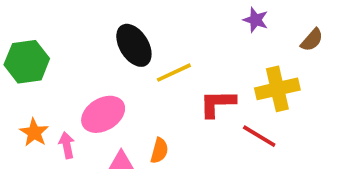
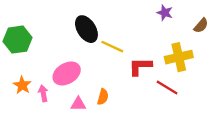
yellow line: (174, 73) -> (112, 47), turned 50

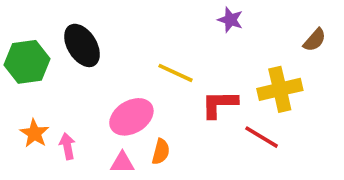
purple star: (165, 13) -> (230, 20), moved
black ellipse: (86, 29) -> (82, 45), moved
pink ellipse: (67, 73) -> (131, 117), moved

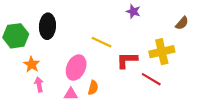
black ellipse: (82, 45) -> (47, 26), turned 35
pink ellipse: (131, 117) -> (76, 68), turned -35
orange star: (34, 133) -> (32, 64), moved

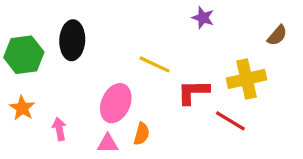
orange star: (32, 64) -> (22, 108), moved

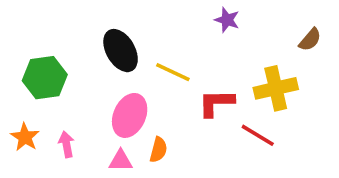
black ellipse: (72, 40) -> (121, 51), moved, turned -33
green hexagon: (24, 55) -> (45, 78), moved
orange star: (22, 108) -> (25, 137), moved

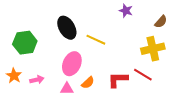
brown semicircle: (310, 40) -> (161, 22), moved
red L-shape: (216, 103) -> (118, 80), moved
pink arrow: (66, 144) -> (37, 80), turned 88
orange semicircle: (158, 150) -> (88, 83), turned 32

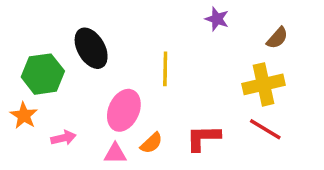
black ellipse: (67, 28) -> (91, 48), moved
yellow line: (96, 40) -> (165, 69), turned 66
red line: (143, 75) -> (265, 129), moved
orange star: (14, 76) -> (24, 115), moved

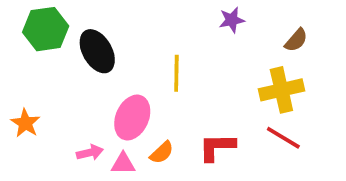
purple star: (217, 19) -> (232, 20), turned -30
green hexagon: (43, 74) -> (46, 29), moved
pink arrow: (64, 138) -> (90, 153), moved

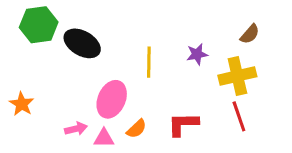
purple star: (232, 20) -> (197, 54), moved
black ellipse: (97, 51) -> (82, 43), turned -30
red line: (283, 138) -> (239, 116), turned 40

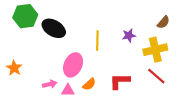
red line: (239, 116) -> (156, 76), turned -30

